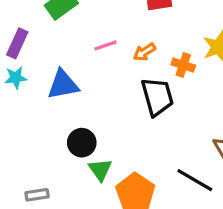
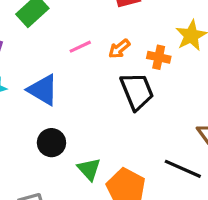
blue triangle: (63, 85) -> (43, 90), turned 48
black circle: (82, 143) -> (51, 143), moved

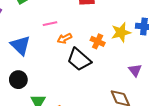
orange arrow: (119, 49) -> (64, 38), moved
black trapezoid: (137, 91) -> (79, 60), turned 140

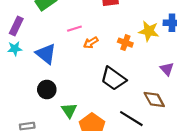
yellow star: (121, 32) -> (149, 31), turned 30
black trapezoid: (79, 60) -> (113, 79), moved

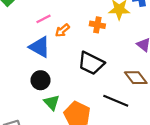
blue triangle: (46, 54) -> (40, 47), moved
black circle: (47, 90) -> (41, 80), moved

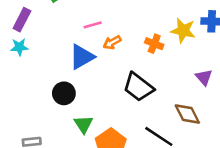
blue triangle: (40, 47) -> (82, 57), turned 50
black circle: (41, 80) -> (64, 93), moved

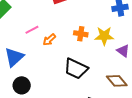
yellow star: (183, 31) -> (104, 36), moved
blue triangle: (82, 57) -> (14, 57), moved

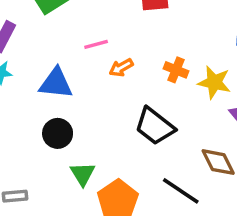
blue triangle: (14, 57) -> (56, 83), turned 35

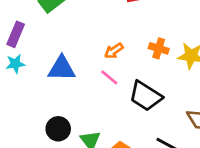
pink line: (96, 44) -> (109, 77), moved, turned 60
black circle: (58, 133) -> (58, 129), moved

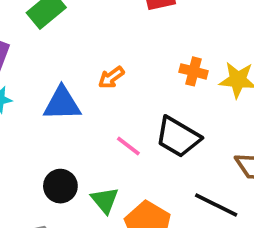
orange arrow: (114, 51) -> (111, 77), moved
pink line: (109, 77) -> (128, 146), moved

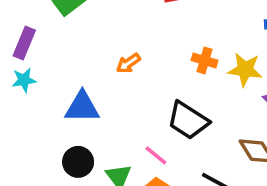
blue triangle: (62, 104) -> (82, 107), moved
pink line: (128, 146) -> (156, 155), moved

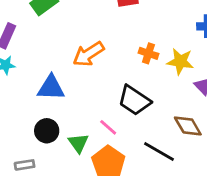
orange arrow: (128, 63) -> (88, 54), size x1.6

